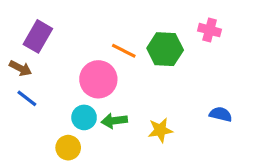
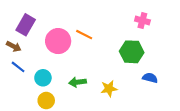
green hexagon: (165, 49) -> (132, 52), moved
pink circle: (98, 79) -> (58, 41), moved
cyan circle: (84, 117) -> (43, 78), moved

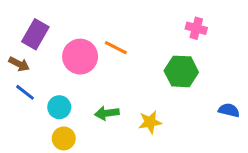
blue semicircle: (150, 78) -> (229, 110), moved

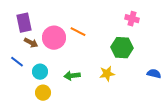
purple rectangle: (35, 34) -> (24, 23), turned -42
brown arrow: (19, 64) -> (31, 43), moved
yellow star: (150, 122) -> (107, 74), moved

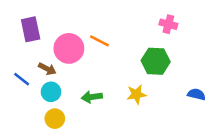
brown arrow: (31, 43) -> (47, 69), moved

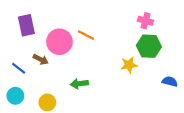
green hexagon: (156, 61) -> (149, 46), moved
cyan circle: (51, 92) -> (15, 96), moved
yellow star: (136, 94) -> (129, 65), moved

